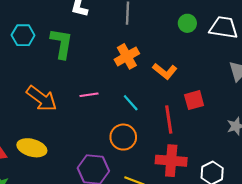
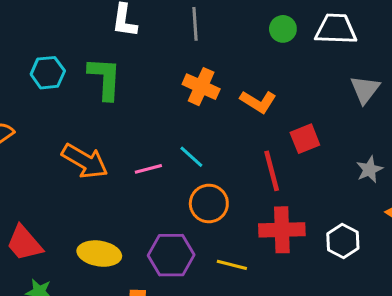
orange cross: (127, 56) -> (201, 87), turned -30
pink line: (89, 95) -> (148, 169), moved
cyan line: (131, 103) -> (191, 157), moved
yellow ellipse: (32, 148) -> (99, 254), moved

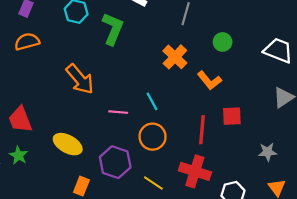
green circle: (283, 29) -> (223, 42), moved
pink line: (148, 169) -> (118, 112), moved

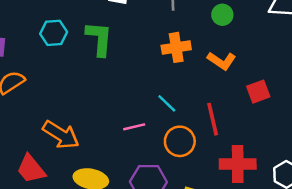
orange cross: (175, 57) -> (176, 47), turned -35
orange arrow: (80, 79) -> (61, 135), moved
red line: (202, 130) -> (213, 119), moved

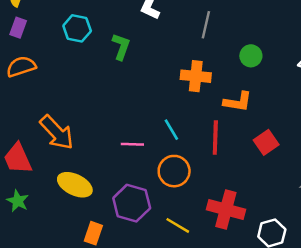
green L-shape: (99, 39) -> (121, 47), size x0.7
orange L-shape: (222, 61) -> (238, 102), turned -40
red square: (258, 92) -> (266, 142), turned -30
red line: (213, 119) -> (215, 138), moved

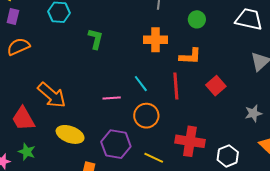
green L-shape: (121, 47) -> (96, 39), moved

